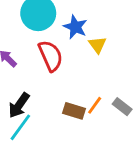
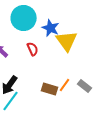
yellow triangle: (97, 45) -> (67, 41), size x1.6
red semicircle: (51, 56) -> (33, 49), size x0.6

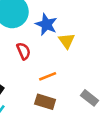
yellow triangle: (67, 41) -> (67, 41), size x0.6
orange line: (65, 85) -> (48, 76), moved, turned 32

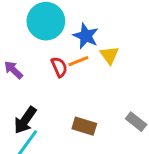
orange line: (48, 76) -> (78, 61), moved

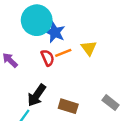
blue star: (86, 36) -> (55, 32), moved
black arrow: (25, 120) -> (37, 95), moved

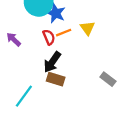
black arrow: (37, 95) -> (52, 62), moved
brown rectangle: (68, 106) -> (56, 79), moved

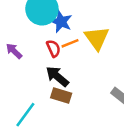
yellow triangle: (87, 28) -> (97, 38), size x1.5
black arrow: (52, 62) -> (57, 76), turned 95

